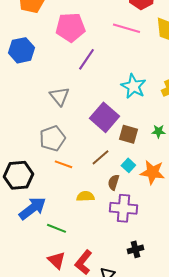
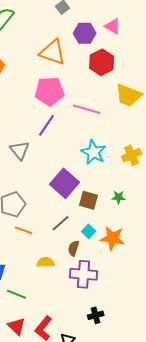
pink pentagon: (70, 27) -> (50, 91), moved
pink line: (126, 28) -> (87, 109), moved
gray triangle: (59, 96) -> (20, 150), moved

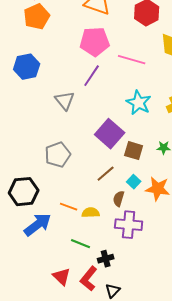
orange line: (24, 230) -> (69, 207), moved
green line: (17, 294) -> (81, 244), moved
black cross: (96, 315) -> (106, 259), moved

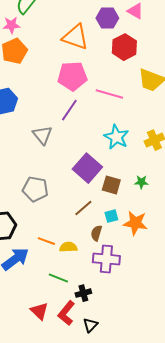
gray pentagon: (58, 155) -> (35, 189), turned 30
cyan square: (134, 182) -> (111, 216), turned 32

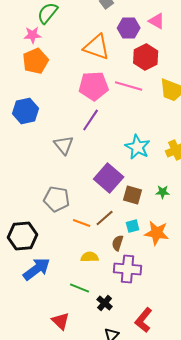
pink line: (109, 94) -> (129, 86), moved
orange line: (46, 241) -> (82, 223), moved
black cross: (83, 293) -> (105, 303), turned -35
red L-shape: (66, 313) -> (144, 320), moved

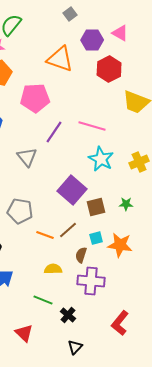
pink pentagon: (94, 86) -> (35, 98), moved
pink line: (129, 86) -> (92, 126), moved
brown square: (133, 195) -> (96, 207), turned -30
red L-shape: (144, 320) -> (120, 323), moved

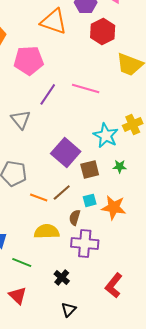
cyan star: (101, 159) -> (106, 135), moved
yellow semicircle: (53, 269) -> (47, 231), size x1.4
green line: (43, 300) -> (22, 262), moved

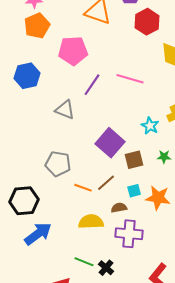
gray triangle: (21, 119) -> (65, 110), turned -30
cyan star: (106, 135) -> (150, 126), size x0.7
brown semicircle: (75, 217) -> (119, 208), turned 63
green line: (22, 262) -> (84, 262), moved

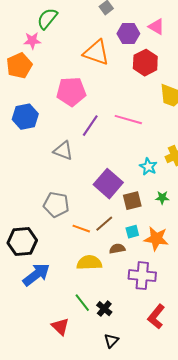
orange pentagon: (37, 26) -> (19, 66), moved
purple cross: (129, 234) -> (142, 276), moved
green line: (84, 262) -> (82, 303), turned 30

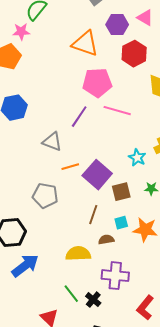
pink pentagon: (71, 92) -> (97, 83), moved
brown line: (104, 224) -> (93, 215), turned -30
orange line: (81, 229) -> (70, 167), moved, turned -36
purple cross: (142, 276) -> (115, 276), moved

